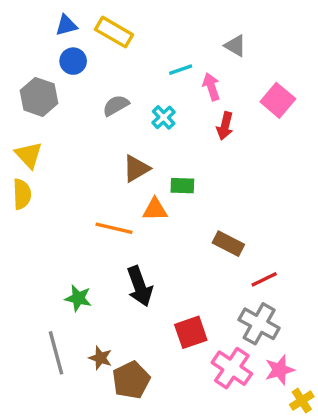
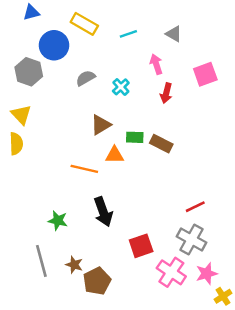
blue triangle: (66, 25) -> (31, 12), moved
blue circle: (73, 61) -> (54, 45), size x1.5
cyan line: (181, 70) -> (128, 34), moved
pink square: (278, 100) -> (205, 74), turned 30
brown rectangle: (228, 244) -> (161, 144), moved

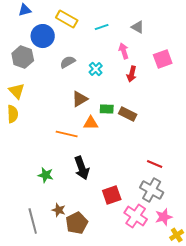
red line: (195, 207) -> (155, 164), turned 49
gray line: (41, 261) -> (33, 221), moved

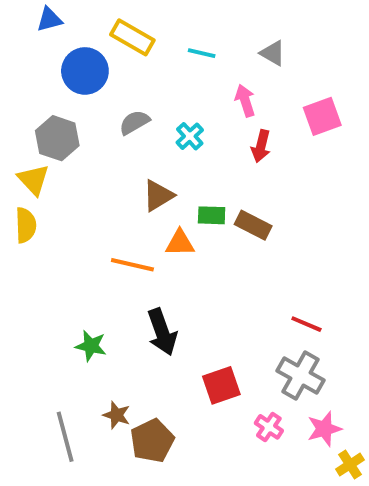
cyan line: (102, 27) -> (202, 53), turned 32
gray hexagon: (23, 57) -> (57, 138), moved
pink cross: (136, 216) -> (269, 427), size x0.6

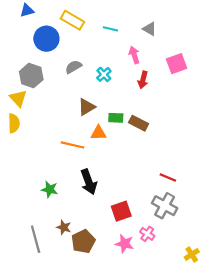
pink star: (324, 429) -> (124, 244), moved, turned 30

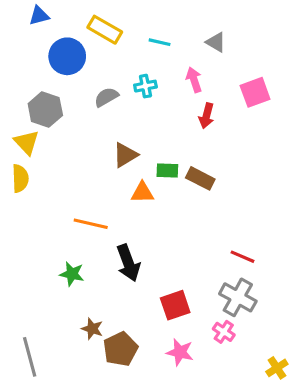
cyan cross: (104, 74) -> (145, 86), moved, turned 32
orange line: (72, 145) -> (91, 224), moved
pink cross: (147, 234) -> (224, 332), moved
gray line: (36, 239) -> (30, 357), moved

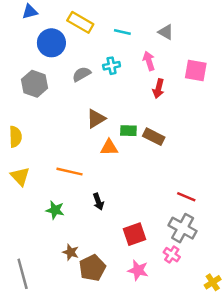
pink square: (255, 92) -> (196, 71), turned 30
yellow triangle: (26, 142) -> (20, 176), moved
black arrow: (128, 263) -> (98, 202), size x0.6

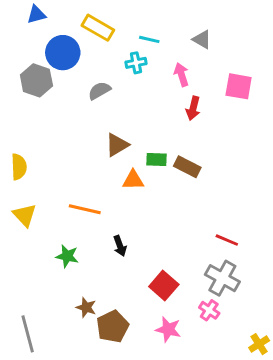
cyan cross: (112, 66) -> (136, 63), moved
gray hexagon: (35, 84) -> (36, 80), moved
red square: (134, 234) -> (164, 285), turned -30

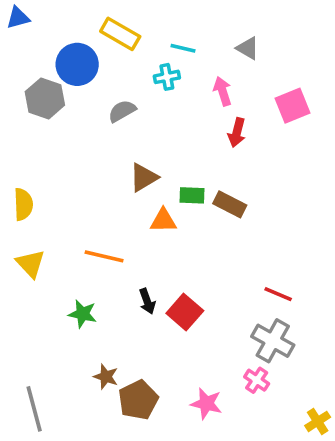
blue triangle: (36, 15) -> (18, 18), moved
pink square: (239, 86) -> (293, 106), turned -32
red square: (164, 285) -> (185, 312), moved

